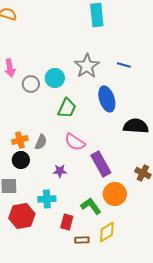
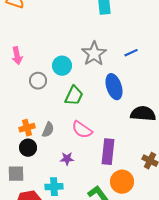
blue line: (124, 65) -> (131, 53), turned -40
gray circle: (31, 84) -> (38, 81), moved
purple rectangle: (101, 164) -> (108, 152), turned 35

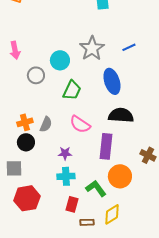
black semicircle: (143, 114) -> (121, 115), moved
cyan cross: (54, 187) -> (66, 176), moved

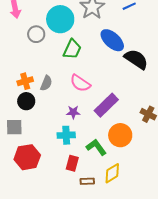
cyan circle: (60, 60) -> (60, 19), size x1.4
blue ellipse: (112, 81) -> (112, 40), turned -30
black semicircle: (121, 115) -> (136, 59), moved, turned 30
purple rectangle: (106, 146) -> (106, 105), turned 40
purple star: (65, 153) -> (73, 112), moved

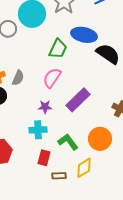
blue ellipse: (112, 40) -> (84, 35), turned -30
green trapezoid: (72, 49) -> (58, 49), moved
pink semicircle: (80, 83) -> (52, 78), turned 90
orange circle: (120, 135) -> (100, 139), moved

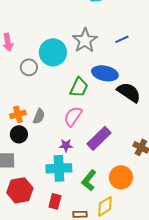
cyan cross: (38, 130) -> (59, 168), size x1.4
green L-shape: (68, 142) -> (89, 180), turned -105
red rectangle: (44, 158) -> (55, 201), moved

